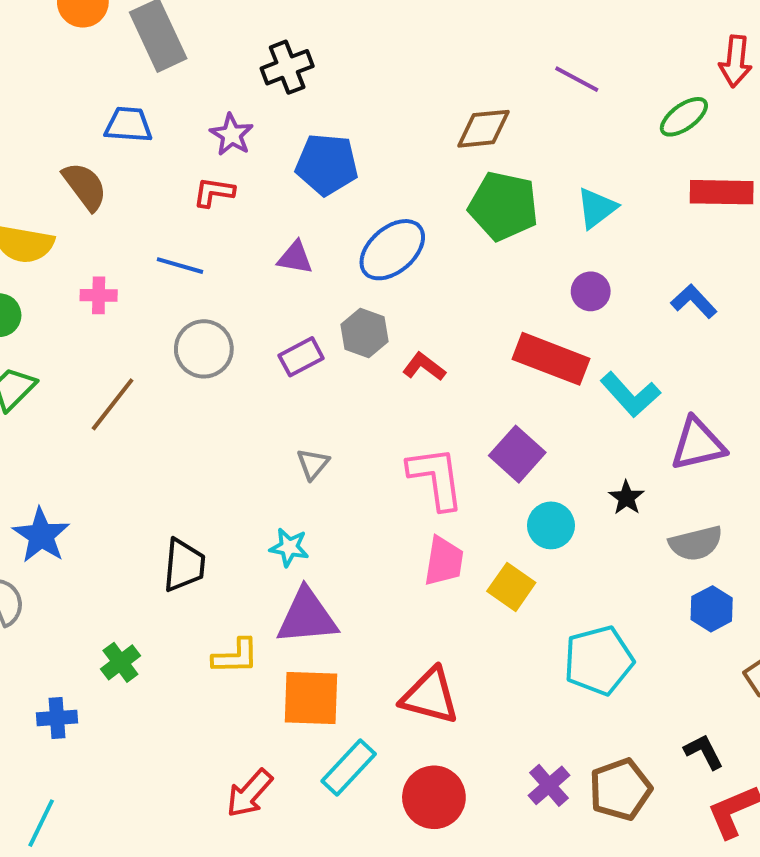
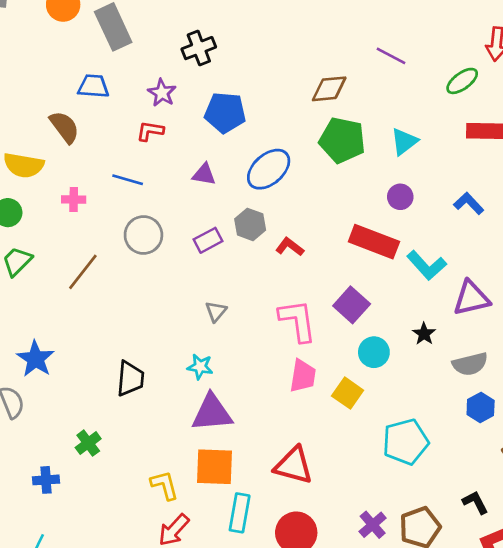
yellow L-shape: (236, 656) -> (165, 485), moved, turned -104
cyan rectangle: (349, 768) -> (240, 513), turned -33

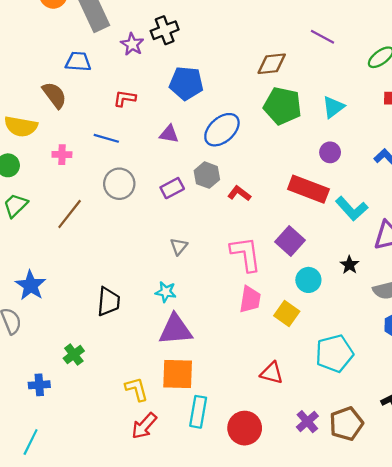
purple star: (162, 93) -> (132, 44), moved
red triangle: (294, 465) -> (272, 373), moved, size x0.7

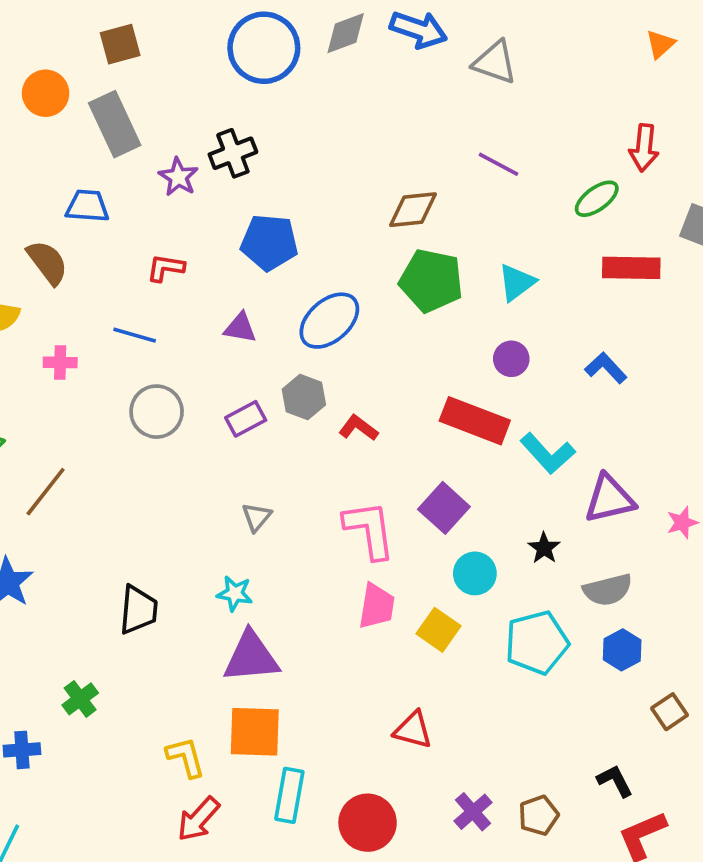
brown line: (70, 214) -> (46, 492), moved
cyan pentagon: (334, 353) -> (537, 643), moved
brown pentagon: (346, 424) -> (539, 815), size x0.7

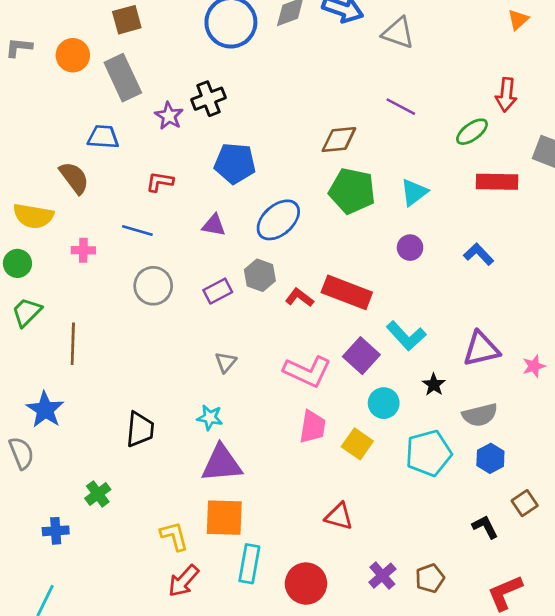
red rectangle: (475, 421) -> (347, 292), moved
cyan L-shape: (548, 453) -> (406, 336), moved
brown line: (46, 492) -> (73, 344), turned -36
pink L-shape: (369, 530) -> (307, 371), turned 123
black L-shape: (615, 781) -> (485, 527), moved

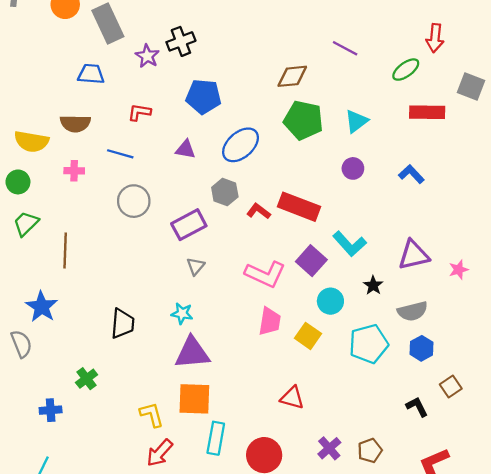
brown semicircle: (74, 178) -> (75, 123), moved, turned 128
purple rectangle: (218, 291) -> (189, 225), moved, size x1.4

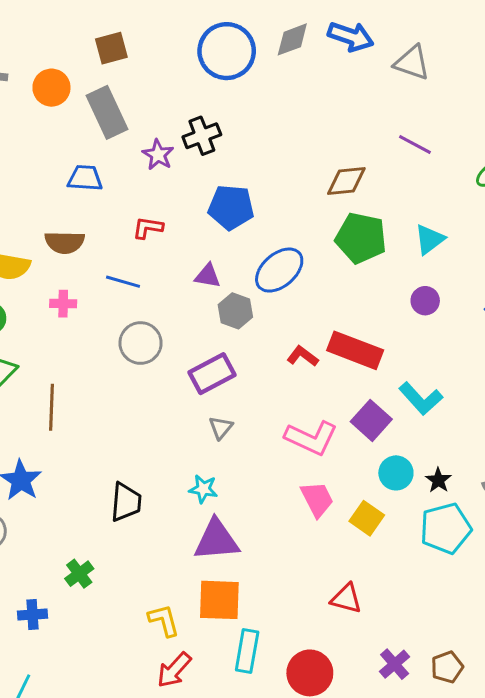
gray hexagon: (225, 192) -> (235, 311), moved
black star: (373, 285) -> (438, 480), moved
pink trapezoid: (270, 321) -> (317, 499), turned -36

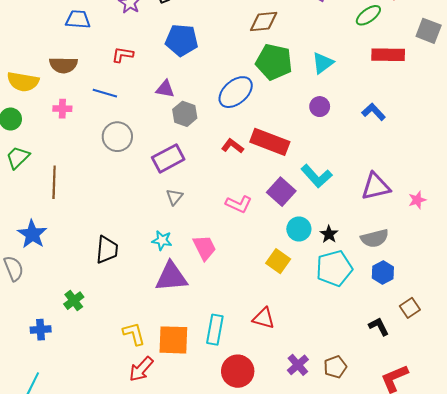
blue ellipse: (279, 270) -> (236, 92), moved
pink L-shape: (311, 438) -> (239, 204), size x0.7
pink trapezoid: (317, 499) -> (204, 248), moved
orange square: (219, 600) -> (173, 340), moved
cyan rectangle: (247, 651) -> (215, 330), moved

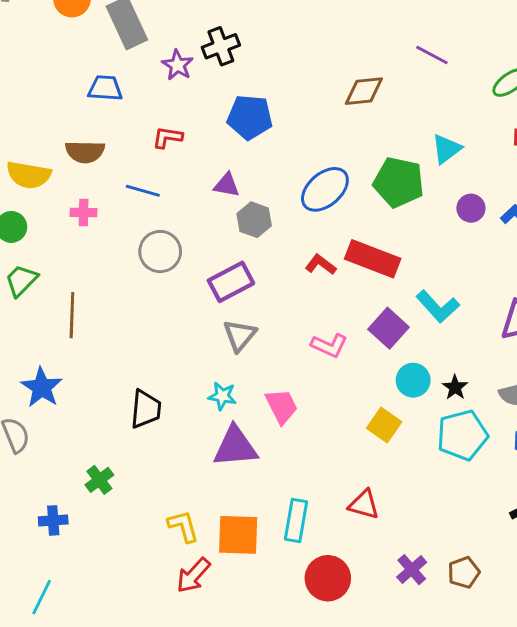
green pentagon: (274, 62) -> (399, 182), moved
purple circle: (320, 107) -> (471, 208), moved
gray triangle: (174, 197) -> (240, 335), size x1.4

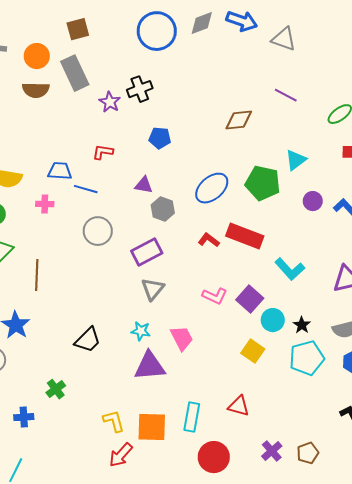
blue trapezoid: (105, 88) -> (60, 171), moved
blue pentagon: (250, 117) -> (160, 138), size x0.7
brown semicircle: (85, 152) -> (36, 90), moved
purple square: (389, 328) -> (250, 299), moved
black trapezoid: (146, 409) -> (88, 340), turned 40

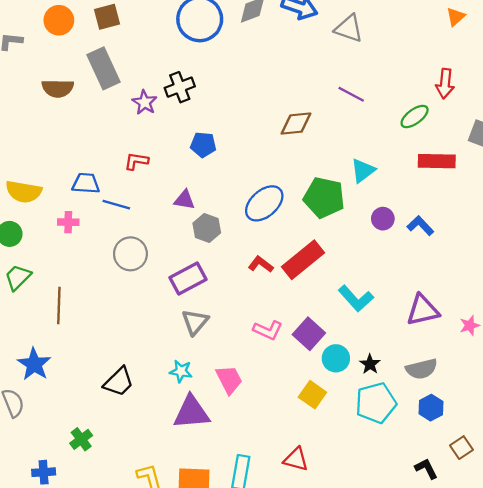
orange circle: (37, 56) -> (59, 20), moved
red rectangle: (245, 236) -> (303, 260), turned -60

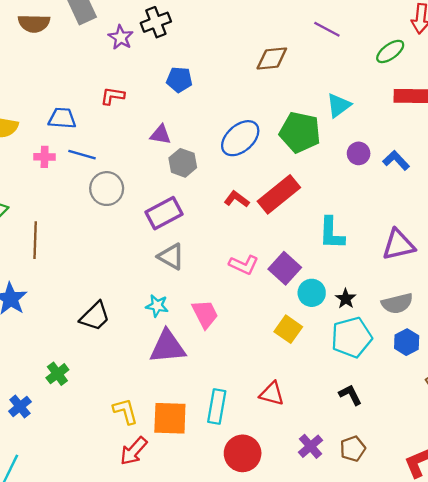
blue line: (116, 205) -> (82, 155), moved
cyan L-shape: (356, 298) -> (332, 233), turned 44
gray triangle: (195, 322) -> (171, 257), turned -40
black L-shape: (426, 469) -> (350, 395), moved
blue cross: (44, 472) -> (20, 407), turned -35

